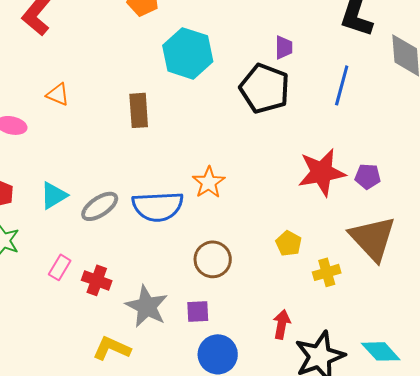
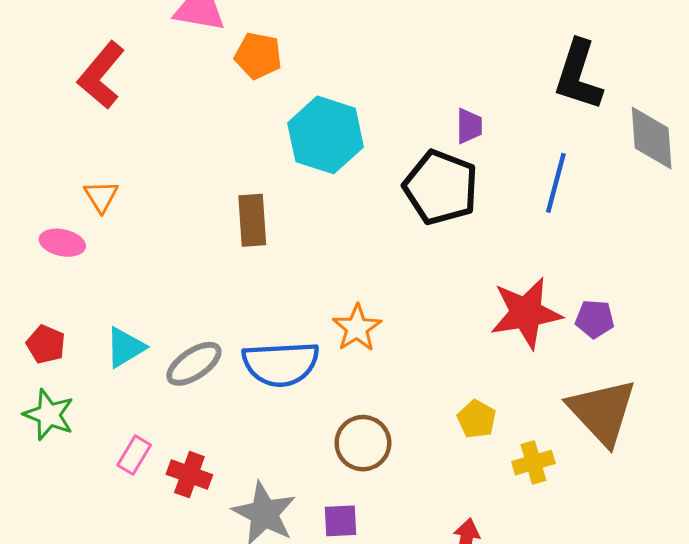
orange triangle: (58, 94) -> (101, 196), moved, turned 35

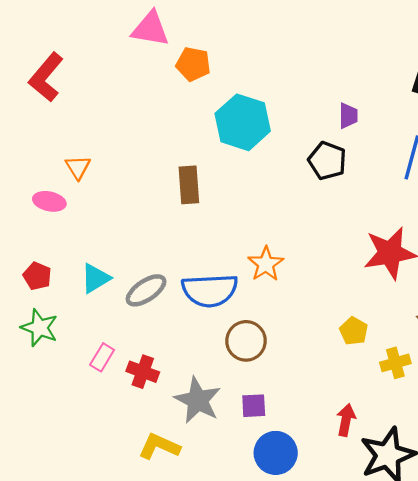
red L-shape: (101, 75) -> (46, 77), moved
black pentagon: (441, 187) -> (327, 161), size x0.7
brown circle: (363, 443) -> (246, 341), moved

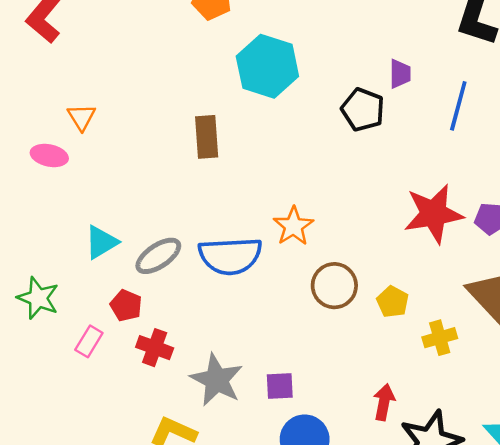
purple trapezoid: (348, 116) -> (400, 74), moved
red pentagon: (37, 276) -> (126, 305), moved
brown circle: (246, 341) -> (334, 286), moved
pink rectangle: (102, 357) -> (89, 341), moved

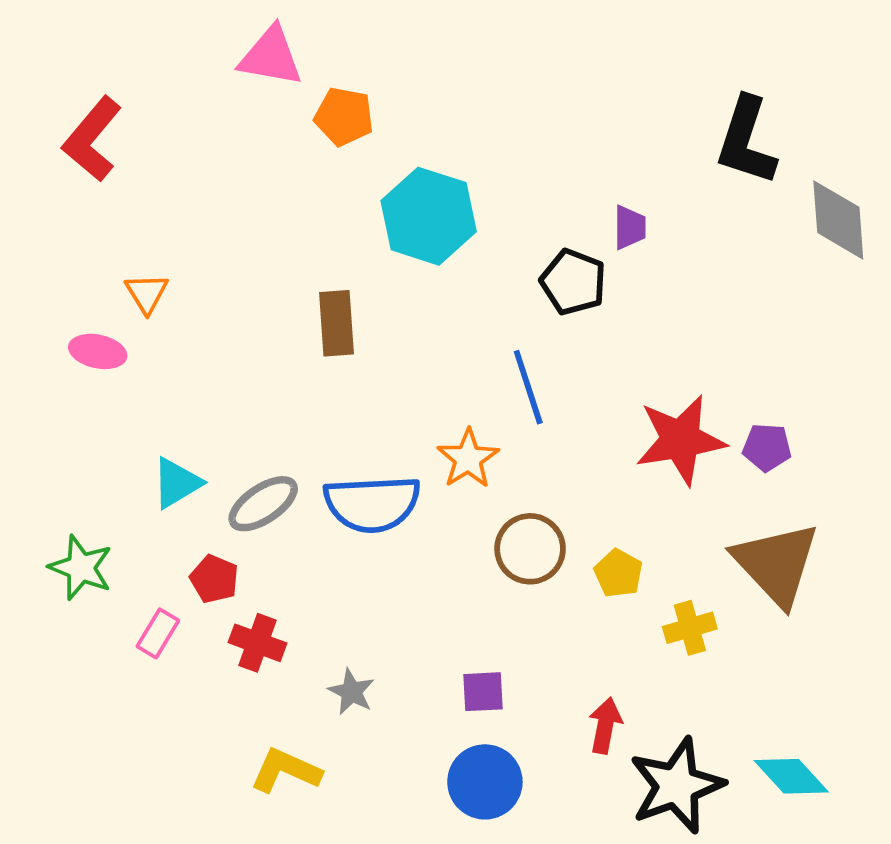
blue line: (458, 106) -> (528, 387), moved, turned -33
gray star: (217, 380) -> (351, 692), size x0.6
purple square: (280, 386) -> (483, 692), moved

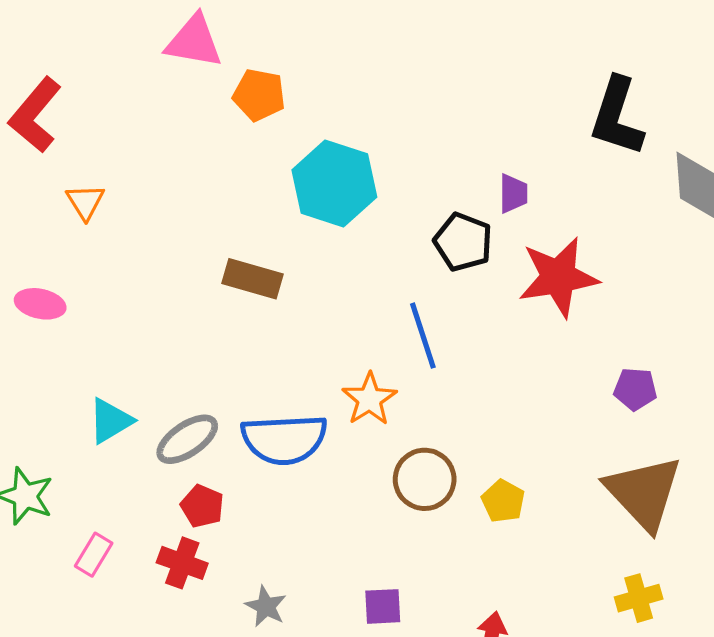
orange triangle: (147, 293) -> (85, 202), moved
brown rectangle: (336, 323) -> (252, 279), turned -70
red star: (680, 440) -> (558, 277), moved
red pentagon: (214, 579) -> (202, 506), moved
yellow cross: (690, 628) -> (639, 598), moved

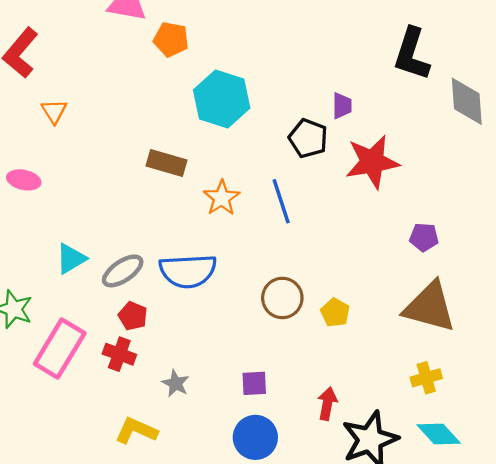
orange star: (369, 399) -> (222, 198), moved
brown triangle: (644, 493) -> (430, 307), turned -32
pink rectangle: (94, 555) -> (60, 349), size x2.0

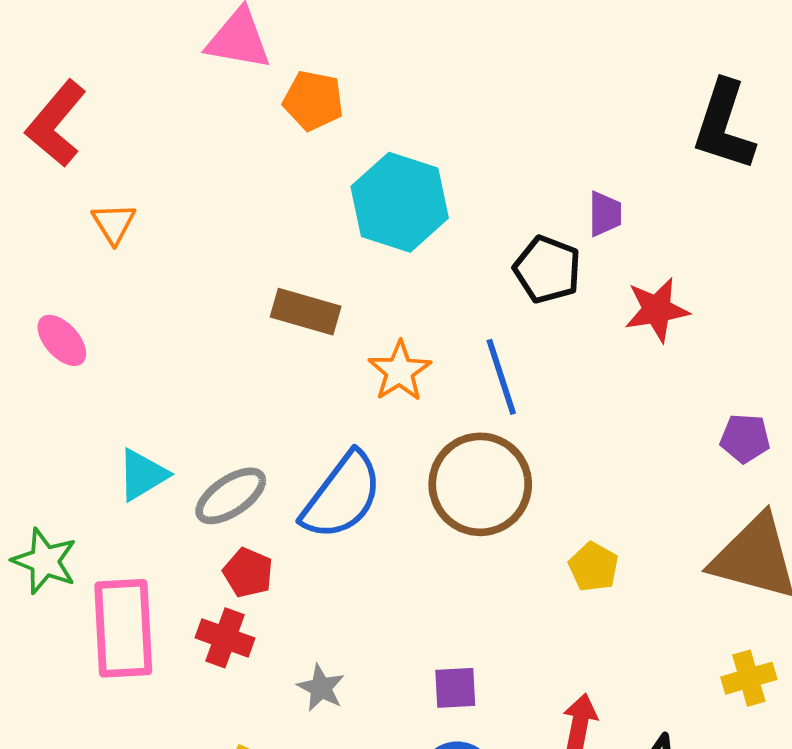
red star: (372, 162) -> (657, 310), size x0.7
pink ellipse: (24, 180) -> (62, 340), turned 36
blue semicircle: (188, 271) -> (342, 496), turned -50
brown circle: (282, 298) -> (480, 484), moved, size x1.4
pink rectangle: (60, 349) -> (123, 628), turned -34

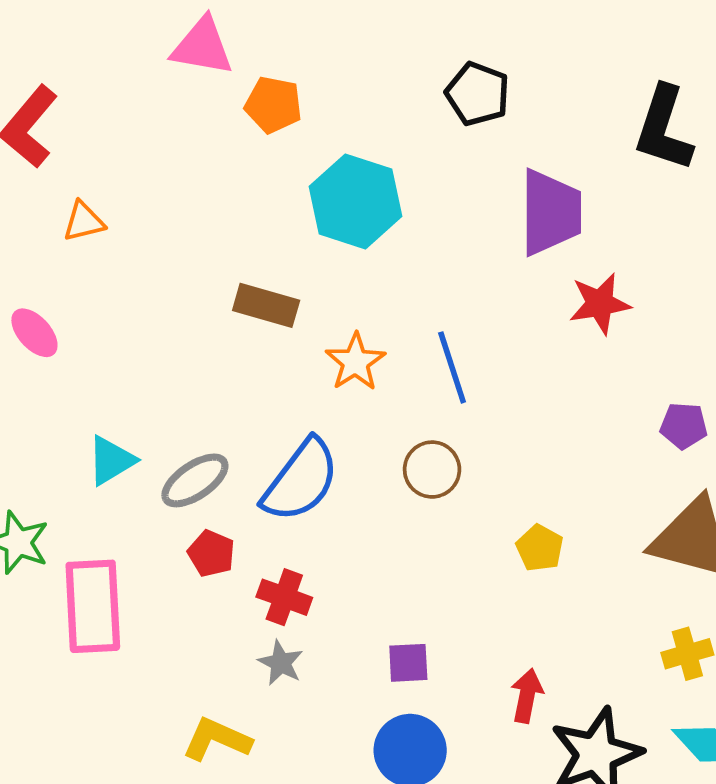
purple trapezoid: (605, 214) -> (551, 212), size x2.0
orange triangle: (114, 223) -> (84, 222), turned 48
black pentagon: (547, 269) -> (478, 94), moved
brown circle: (480, 484) -> (432, 470), size x0.6
red cross: (225, 638) -> (284, 597), moved

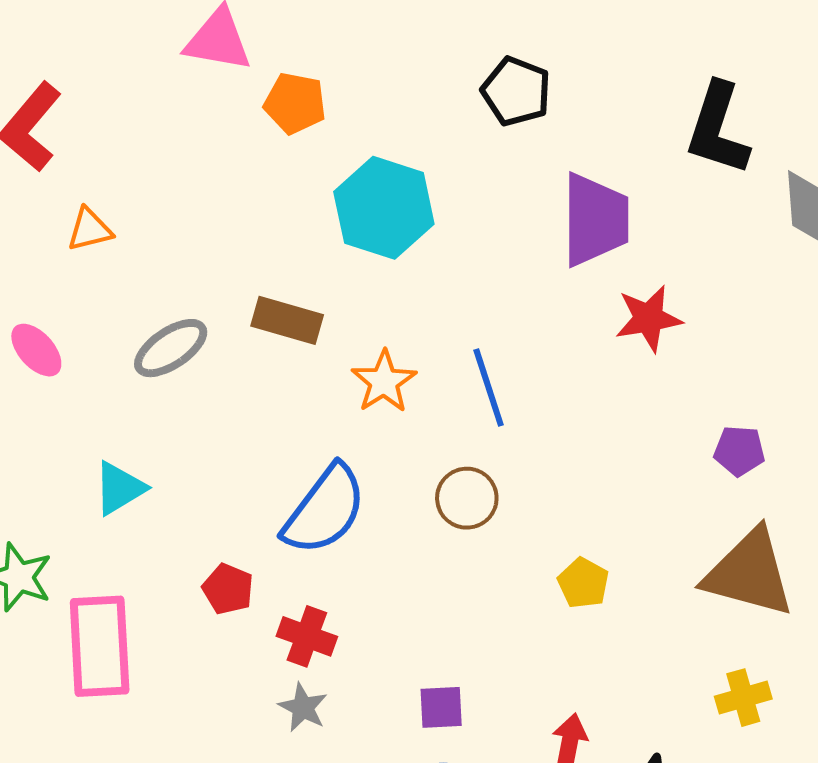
gray ellipse: (195, 480) -> (171, 348), moved

